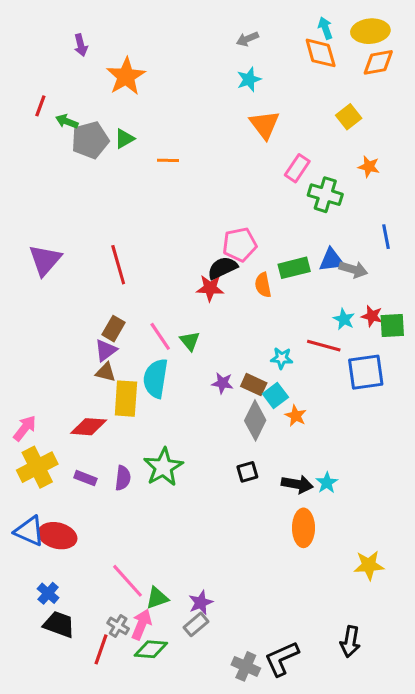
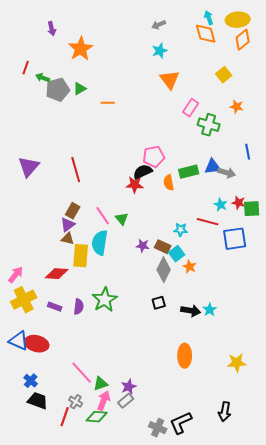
orange diamond: (378, 62) -> (243, 40), turned -30
orange ellipse: (303, 528) -> (185, 356), moved
pink arrow: (142, 624) -> (104, 401), moved

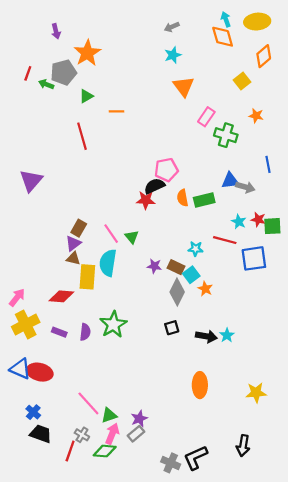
orange diamond: (243, 40) -> (264, 56), moved
gray pentagon: (58, 90) -> (64, 72), moved
red line: (76, 170) -> (82, 136), moved
green rectangle: (189, 172) -> (204, 200), moved

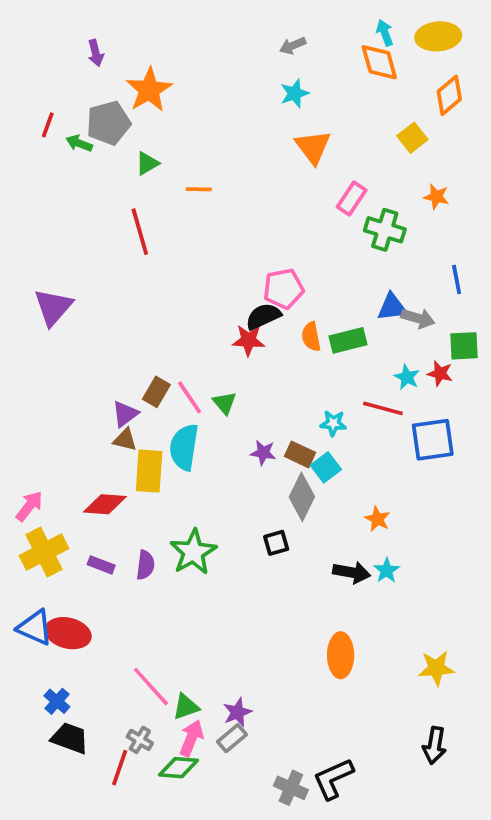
green square: (272, 226) -> (464, 346), moved
brown rectangle: (79, 228) -> (156, 392), moved
orange star: (205, 289) -> (377, 519), moved
black square: (172, 328) -> (276, 543), moved
black arrow: (243, 446) -> (435, 745), moved

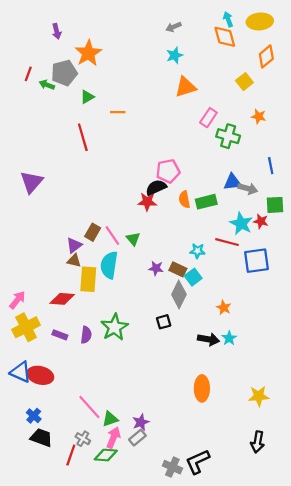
orange triangle: (313, 147) -> (186, 87), turned 50
cyan star: (407, 377) -> (241, 224), size x1.5

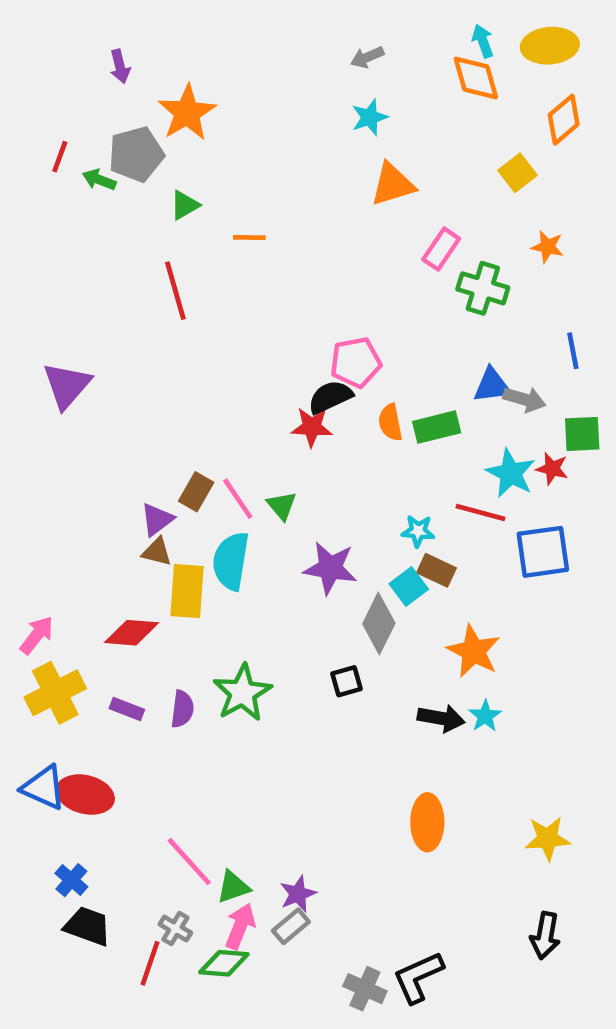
purple star: (156, 268) -> (330, 568), size x1.6
brown rectangle: (178, 269) -> (437, 570), moved
orange star: (224, 308) -> (474, 651), size x1.6

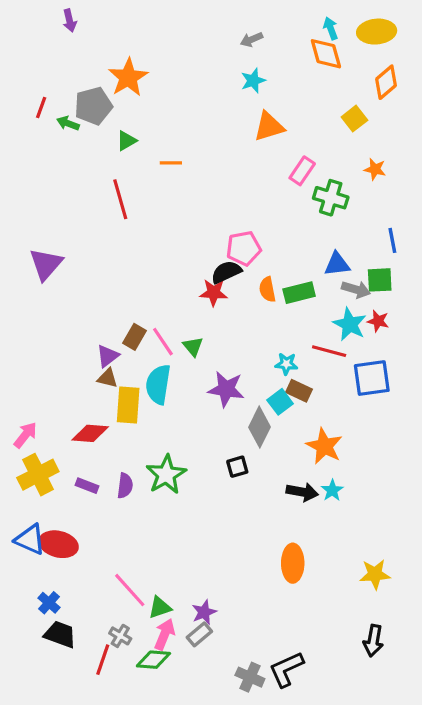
purple arrow: (120, 66) -> (70, 20), moved
gray arrow: (524, 399) -> (356, 289), moved
green square: (582, 434) -> (380, 280), moved

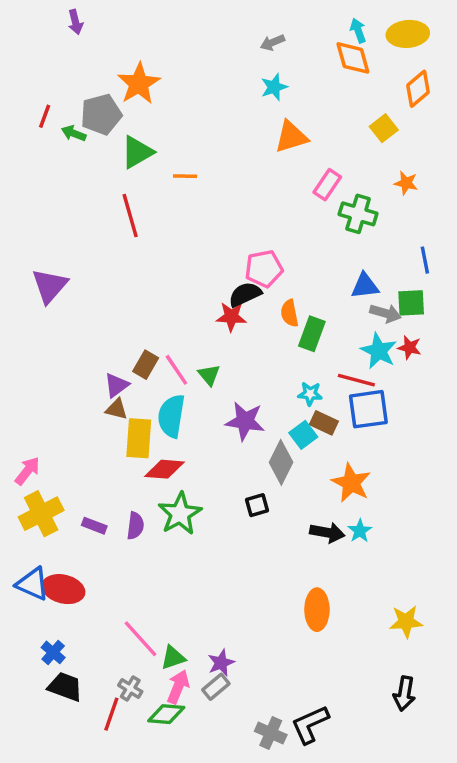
green triangle: (127, 141) -> (137, 152), size x1.5
green rectangle: (299, 293) -> (312, 334), moved, turned -56
blue square: (372, 378) -> (368, 409), moved
red diamond: (90, 433) -> (164, 469), moved

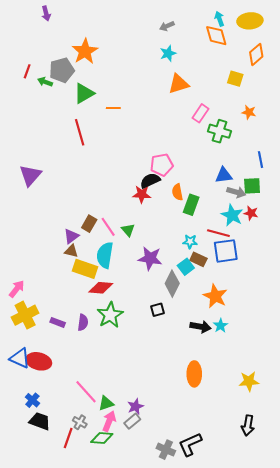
yellow square: (384, 128) -> (235, 79), turned -35
yellow rectangle: (139, 438) -> (85, 269), turned -75

